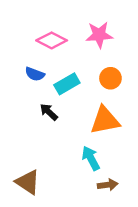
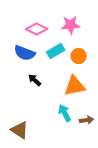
blue semicircle: (35, 74) -> (25, 53), size x1.5
cyan rectangle: (67, 84) -> (56, 51), moved
brown arrow: (108, 185) -> (87, 120), moved

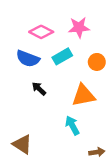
orange circle: (79, 56) -> (97, 62), moved
brown arrow: (87, 120) -> (97, 152), moved

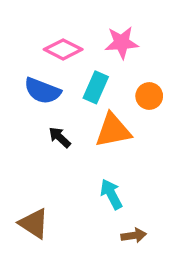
cyan rectangle: (62, 56) -> (96, 87), turned -36
orange triangle: (83, 95) -> (113, 130), moved
brown arrow: (97, 152) -> (134, 236), moved

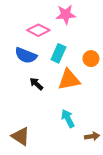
pink star: (122, 43) -> (66, 14), moved
brown arrow: (134, 236) -> (92, 136), moved

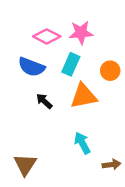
pink star: (66, 14) -> (81, 33), moved
brown triangle: (21, 136) -> (25, 165), turned 30

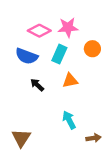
orange circle: (110, 71) -> (92, 49), moved
orange triangle: (84, 96) -> (70, 81), size x0.7

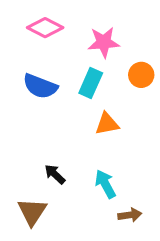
pink diamond: (39, 31) -> (45, 28), moved
black arrow: (37, 85) -> (55, 174), moved
brown arrow: (93, 138) -> (130, 215), moved

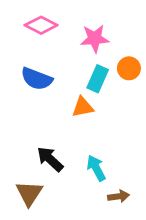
cyan rectangle: (91, 83) -> (98, 79), moved
orange triangle: (107, 124) -> (83, 107), moved
black arrow: (55, 174) -> (50, 159), size x1.4

